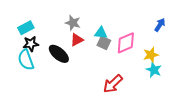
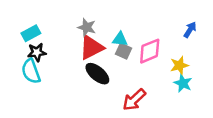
red triangle: (77, 40) -> (91, 48), size x1.6
black ellipse: (59, 54) -> (97, 74), moved

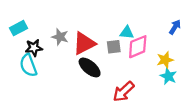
gray star: (87, 27) -> (60, 37), moved
cyan rectangle: (31, 33) -> (18, 28), moved
cyan triangle: (120, 39) -> (127, 32), moved
gray square: (124, 51) -> (114, 47), turned -32

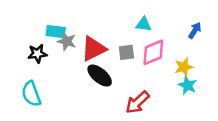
cyan rectangle: (18, 28) -> (56, 32), moved, turned 35
cyan triangle: (127, 32) -> (144, 24), moved
cyan semicircle: (28, 65) -> (31, 94), moved

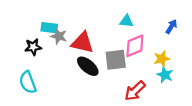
red triangle: (94, 49) -> (82, 43), turned 40
gray square: (126, 52) -> (116, 60), moved, size x1.5
red arrow: (137, 102) -> (135, 91), moved

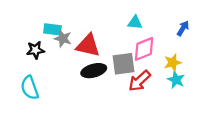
black ellipse: (88, 66) -> (94, 71), turned -55
red arrow: (135, 91) -> (139, 81), moved

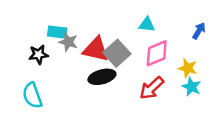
yellow star: (173, 63) -> (188, 68), turned 30
gray square: (123, 64) -> (117, 53), moved, turned -35

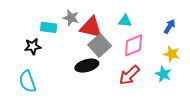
gray star: (68, 42) -> (71, 18), moved
red triangle: (96, 49) -> (91, 27), moved
yellow star: (188, 68) -> (172, 54), moved

